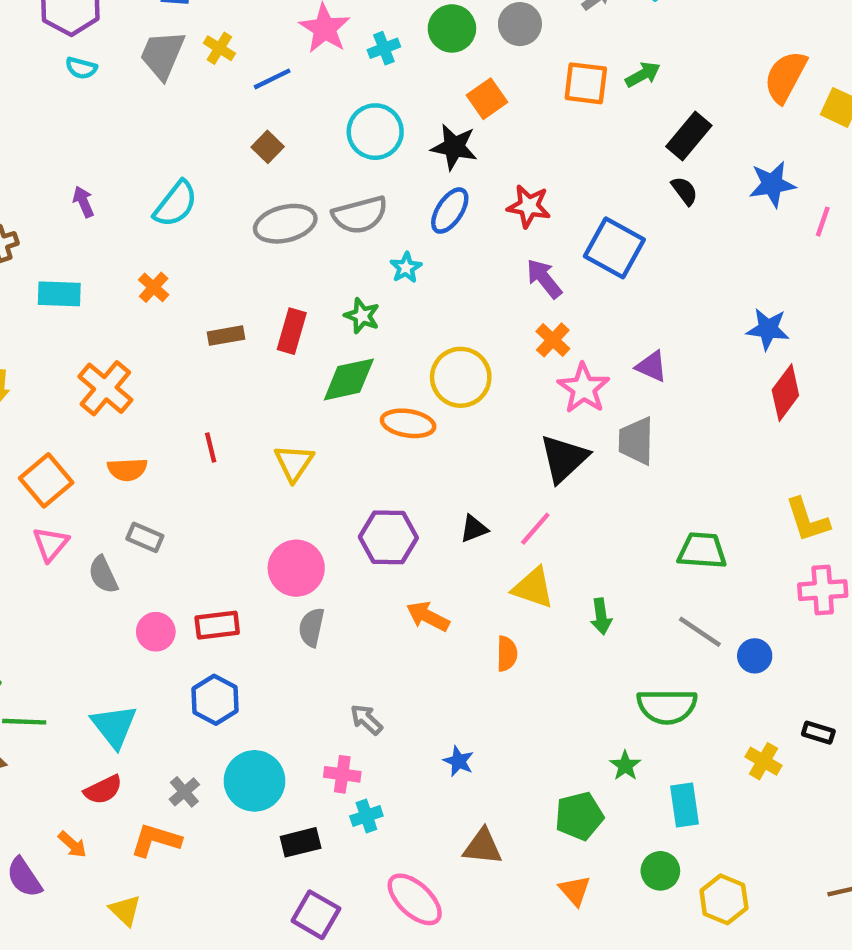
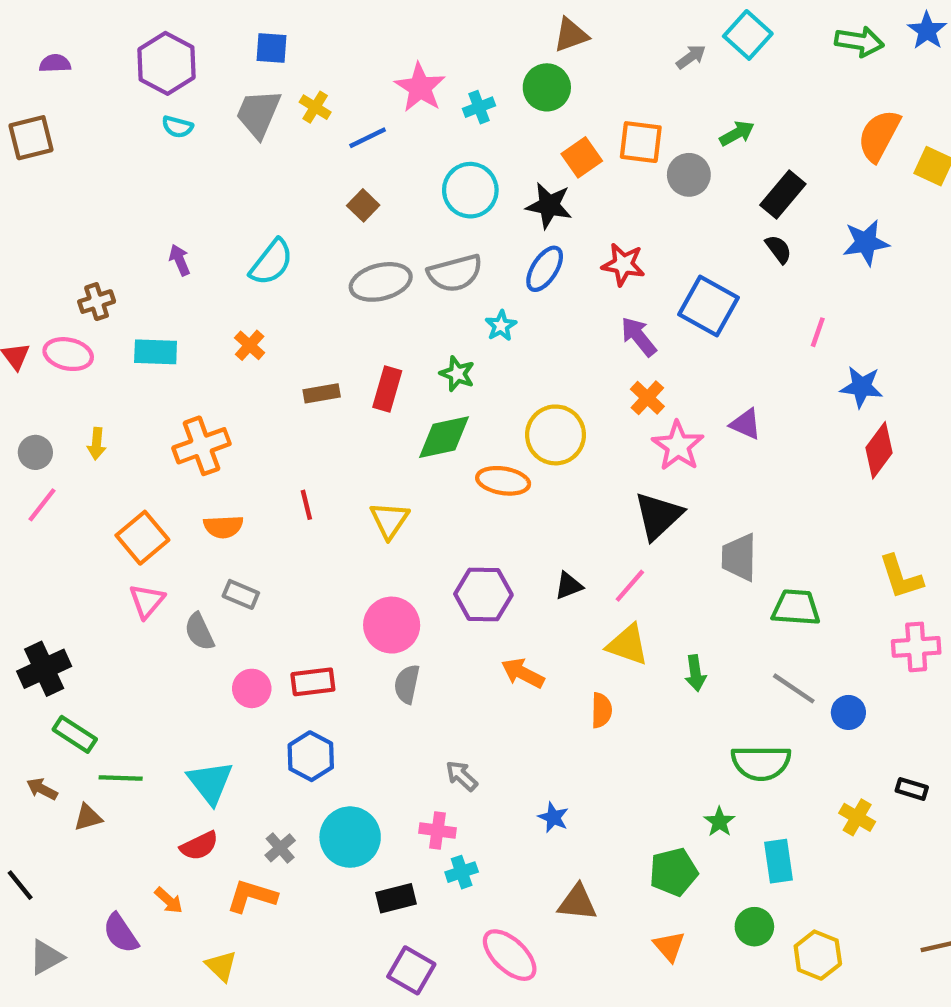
gray circle: (520, 24) -> (689, 175), moved
orange square: (586, 83) -> (641, 142), moved
pink line: (823, 222) -> (818, 332), moved
orange cross: (105, 388) -> (201, 446), turned 30
gray trapezoid: (636, 441) -> (739, 557), moved

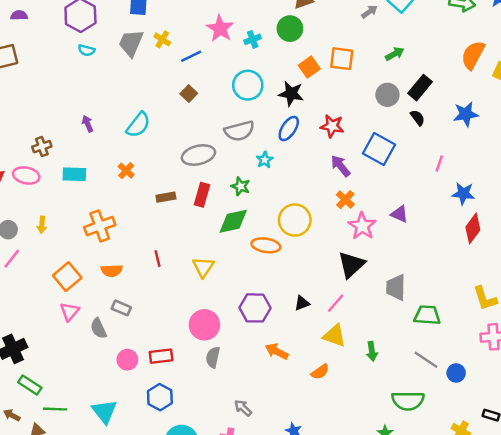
gray circle: (689, 175) -> (387, 95), moved
gray ellipse: (381, 282) -> (198, 155), moved
orange semicircle: (601, 710) -> (320, 372), turned 54

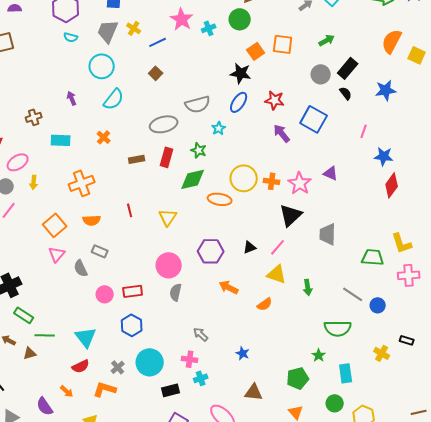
cyan circle: (248, 85) -> (102, 66), moved
pink ellipse: (26, 175) -> (18, 162), moved, turned -45
orange cross: (345, 200) -> (272, 181), moved, turned -35
green trapezoid: (427, 315) -> (373, 257), moved

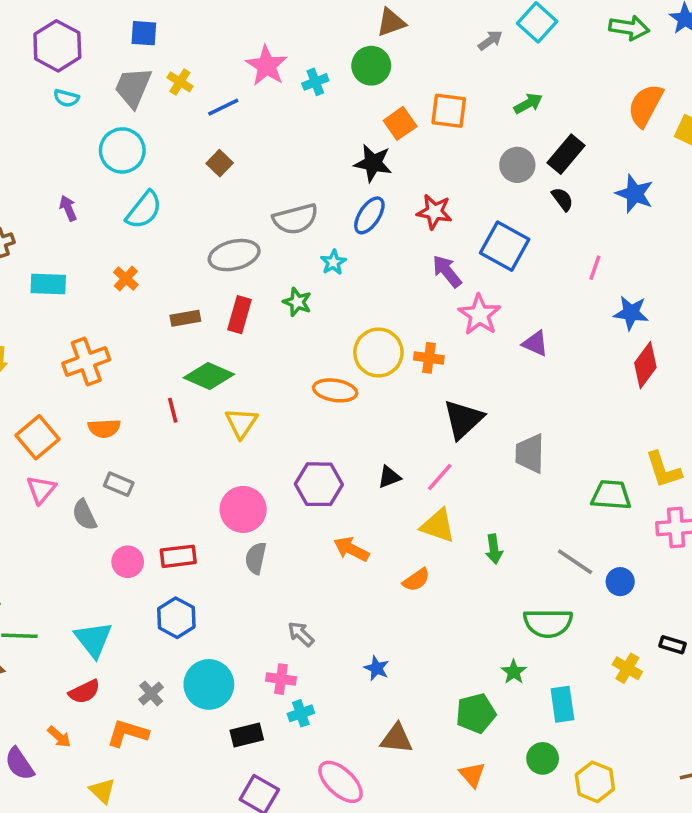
blue star: (386, 90) -> (635, 194), turned 30
green diamond: (193, 179) -> (209, 376), moved, turned 36
pink star: (300, 183) -> (479, 315), moved

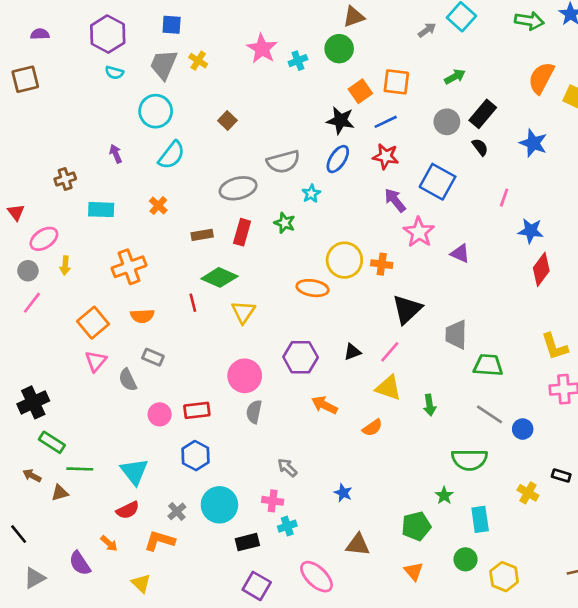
blue line: (223, 107) -> (386, 122), moved
green trapezoid: (611, 495) -> (488, 365), moved

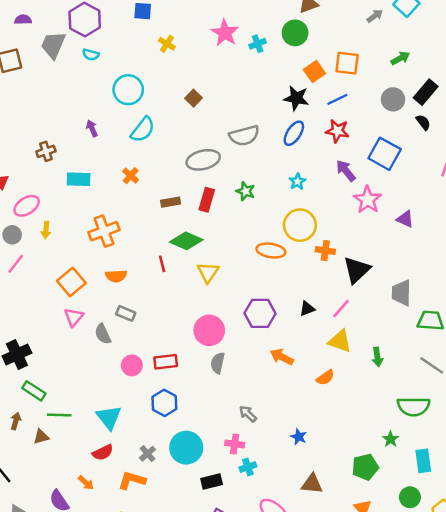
gray trapezoid: (164, 65) -> (53, 45), moved
cyan star: (311, 194) -> (297, 182), moved
orange cross: (382, 264) -> (325, 251), moved
brown arrow: (32, 476) -> (16, 421), turned 77

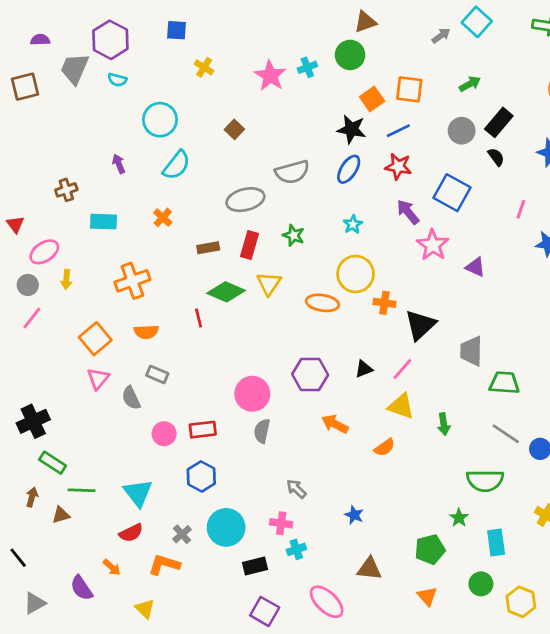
pink star: (225, 33) -> (270, 76), moved
yellow triangle: (208, 272) -> (269, 284), moved

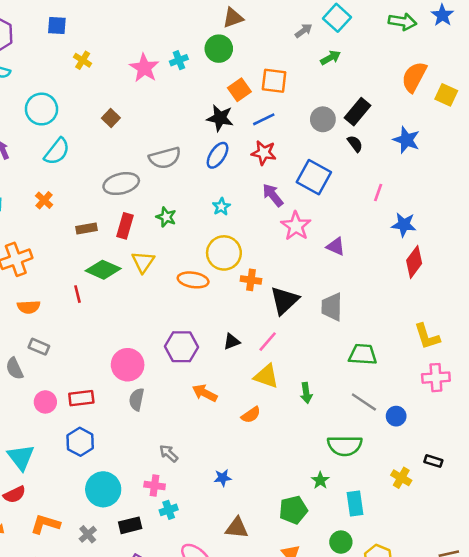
green arrow: (470, 84) -> (331, 58), moved
gray trapezoid: (471, 351) -> (332, 307), moved
blue star: (354, 515) -> (223, 478), turned -30
gray cross: (182, 534) -> (88, 534), moved

